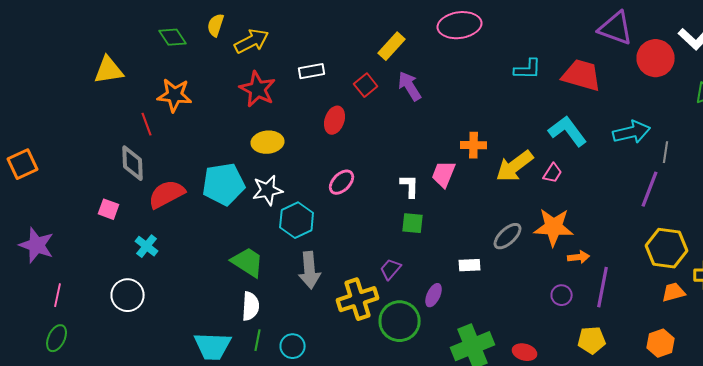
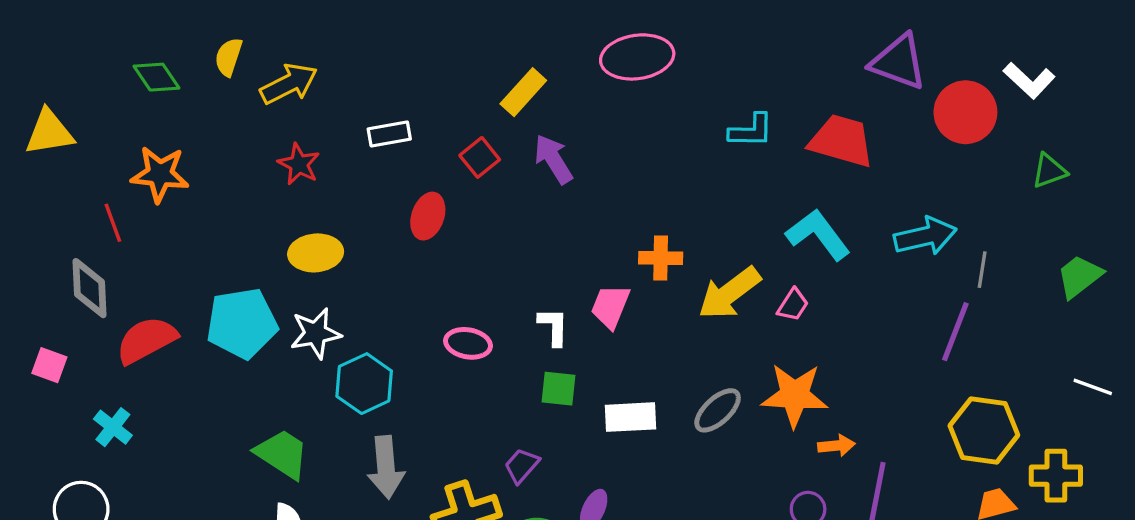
red star: (258, 89) -> (299, 164), size x0.7
pink ellipse: (342, 182) -> (468, 343), moved, turned 56
white rectangle: (470, 265) -> (630, 417), moved, size x1.4

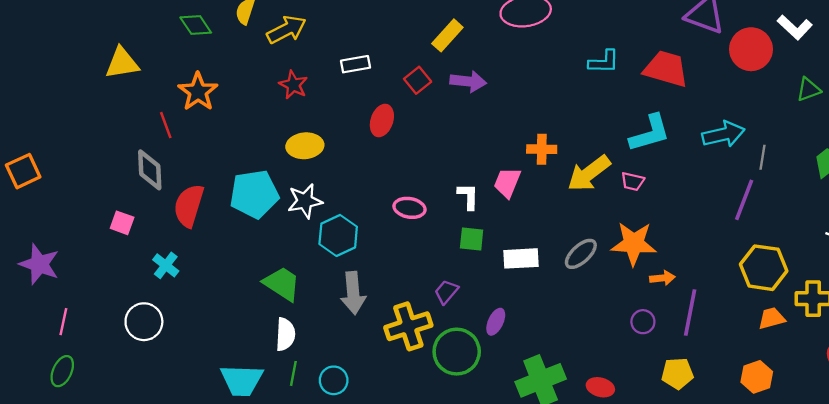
purple arrow: (553, 159) -> (468, 81), turned 128
orange star: (160, 174) -> (198, 92), turned 30
cyan L-shape: (818, 234) -> (650, 133), turned 111
pink trapezoid: (793, 305) -> (633, 181), turned 70
red semicircle: (146, 340) -> (189, 206), turned -45

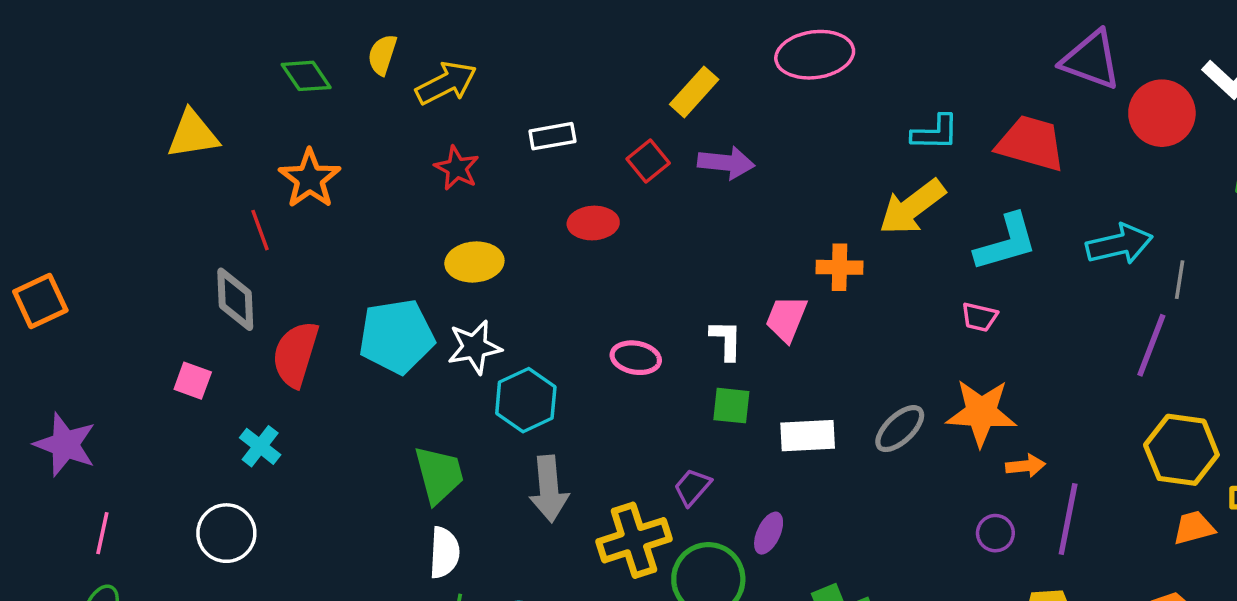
red ellipse: (382, 120) -> (593, 223), turned 68
yellow arrow: (589, 173) -> (912, 207), moved
green trapezoid: (282, 284) -> (439, 475), turned 42

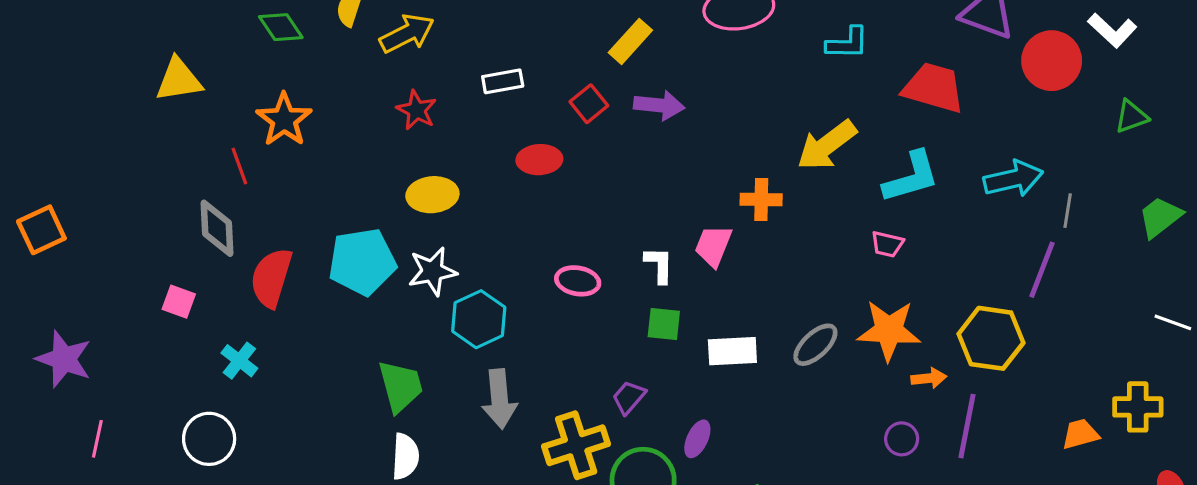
cyan L-shape: (935, 133) -> (847, 43), moved
yellow hexagon: (1181, 450) -> (991, 338), moved

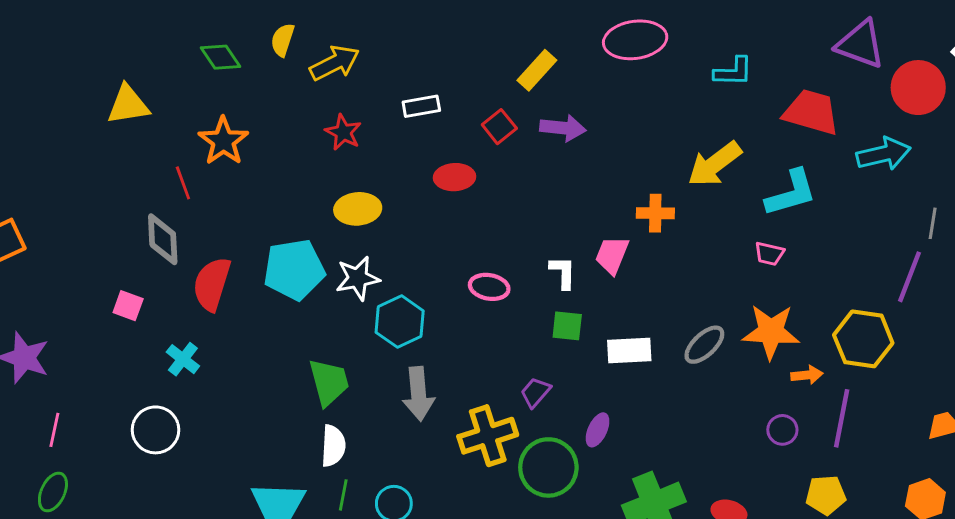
cyan arrow: (1013, 179) -> (884, 154), moved

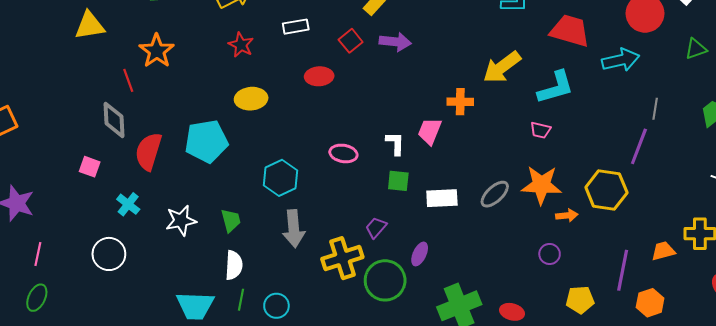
white star: (358, 278) -> (181, 220), moved
green trapezoid: (329, 382) -> (231, 220), size x0.7
purple line: (842, 418) -> (623, 270), moved

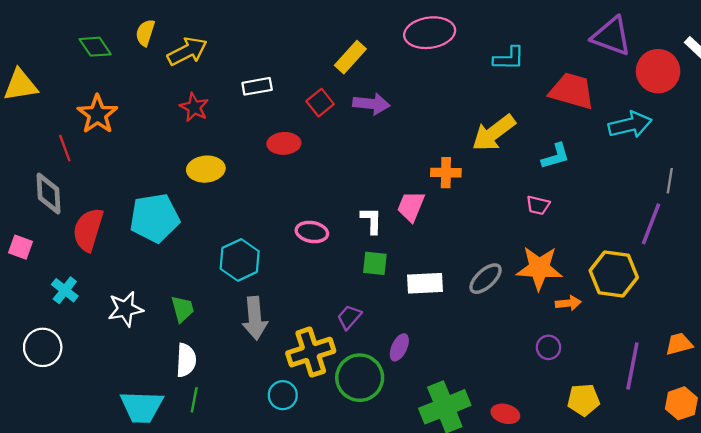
cyan L-shape: (556, 87) -> (555, 156), size x0.7
orange hexagon: (650, 303) -> (681, 403), moved
cyan circle: (276, 306) -> (283, 395), moved

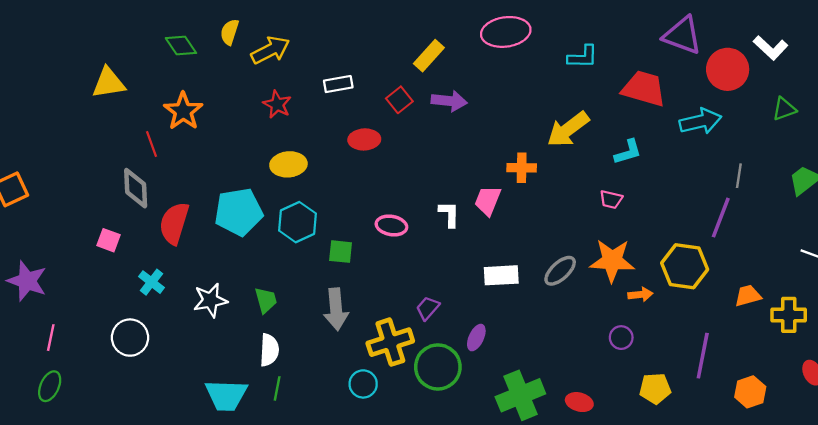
cyan hexagon: (240, 260) -> (298, 222), moved
green square: (375, 263) -> (341, 252), moved
orange trapezoid: (679, 344) -> (748, 296), moved

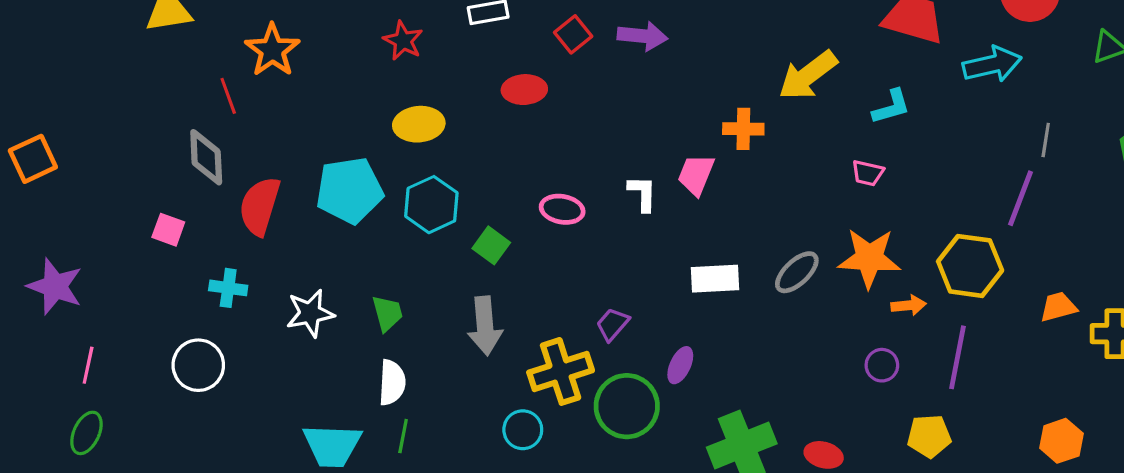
green square: (341, 252) -> (491, 245), turned 30
cyan cross: (152, 282) -> (228, 288), turned -30
purple line: (703, 356) -> (957, 357), moved

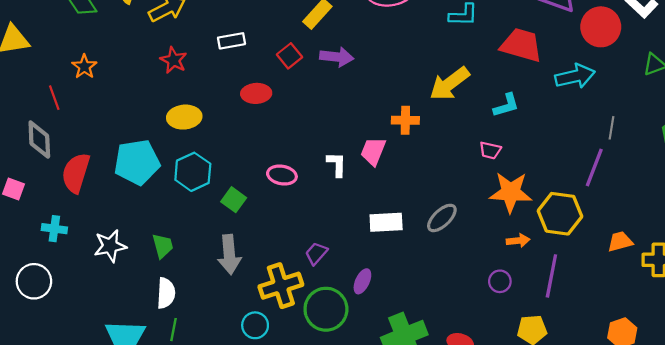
orange star: (272, 50) -> (84, 67), size x0.7
orange star: (869, 258) -> (511, 192), moved

